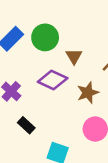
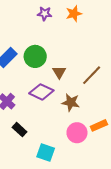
brown star: (88, 93) -> (71, 102), turned 30

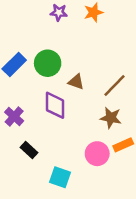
brown triangle: (59, 72) -> (76, 82), turned -40
purple diamond: (41, 92) -> (55, 105), turned 65
brown star: (71, 102) -> (111, 118), moved

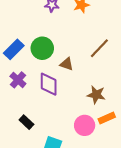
brown line: (114, 86) -> (99, 48), moved
purple cross: (14, 116) -> (18, 80), moved

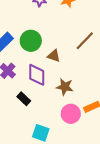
brown star: (96, 95) -> (65, 87), moved
black rectangle: (26, 122) -> (24, 99), moved

